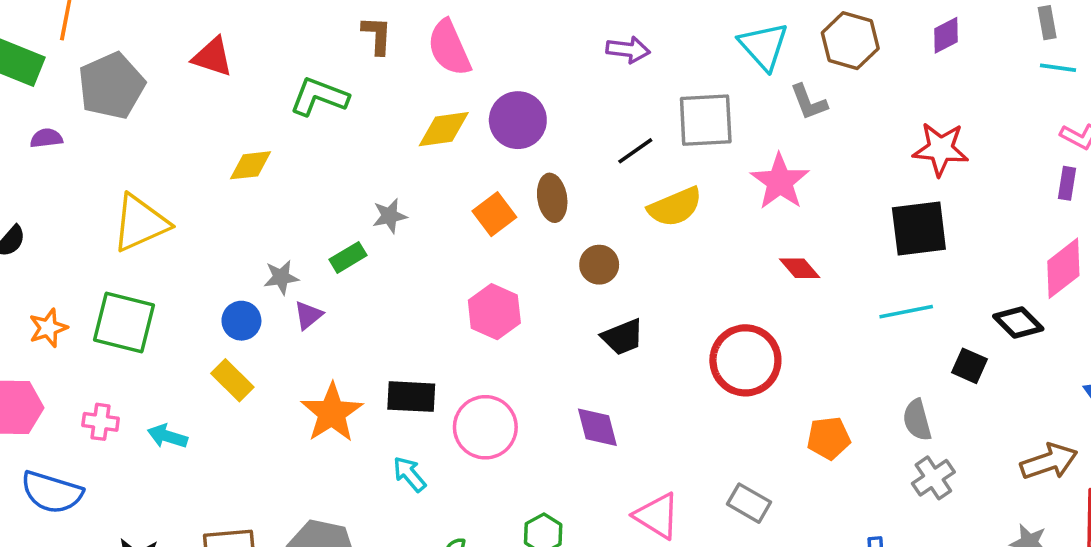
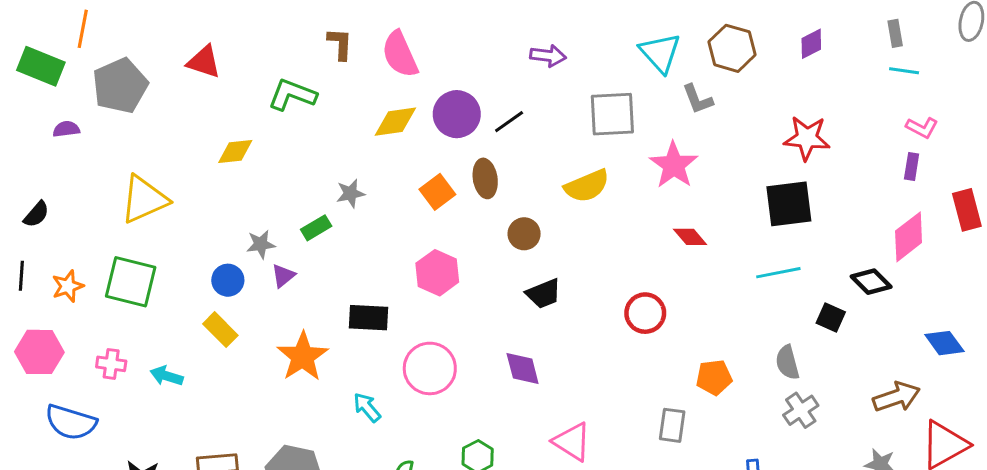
black line: (635, 151) -> (509, 122), moved
red circle: (745, 360) -> (645, 313), size x0.7
black rectangle: (411, 397) -> (368, 318), moved
gray rectangle: (749, 503) -> (672, 425), moved, turned 68

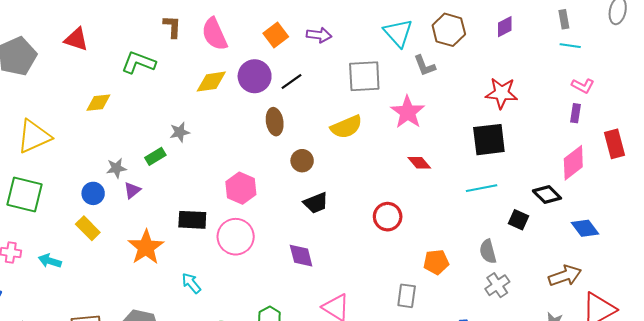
orange square: (437, 192) -> (276, 35), moved
blue diamond: (944, 343) -> (585, 228), moved
pink circle: (430, 368) -> (236, 237), moved

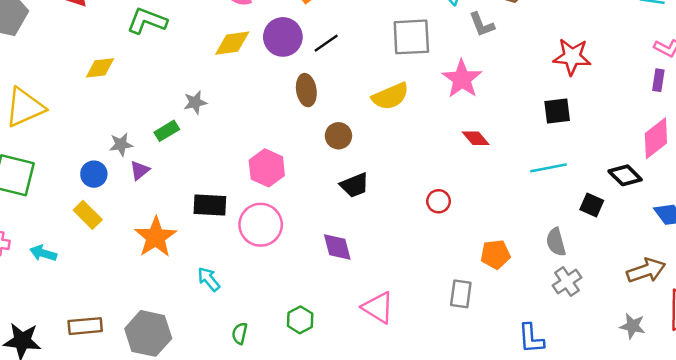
black square: (489, 140) -> (557, 111), size x0.7
red circle: (388, 217) -> (439, 201), size x0.7

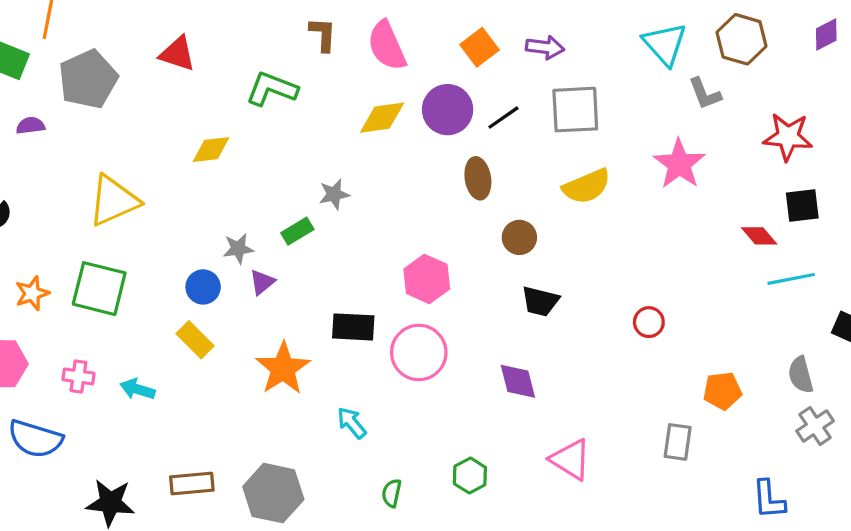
gray square: (411, 37) -> (575, 110), moved
red star: (572, 57) -> (788, 137), moved
red diamond: (476, 138) -> (759, 236), moved
black trapezoid: (355, 185) -> (540, 301), turned 36

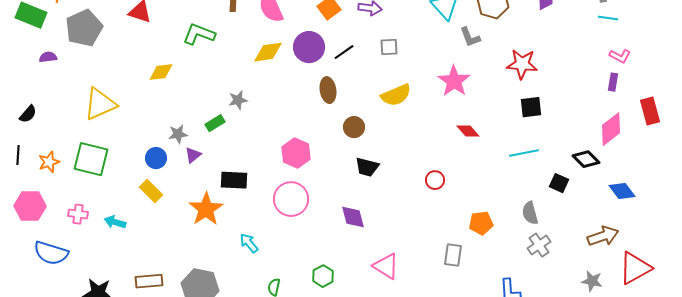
gray square: (575, 110) -> (389, 47), size x0.6
red diamond: (759, 236) -> (468, 131), moved
black rectangle: (353, 327) -> (234, 180), moved

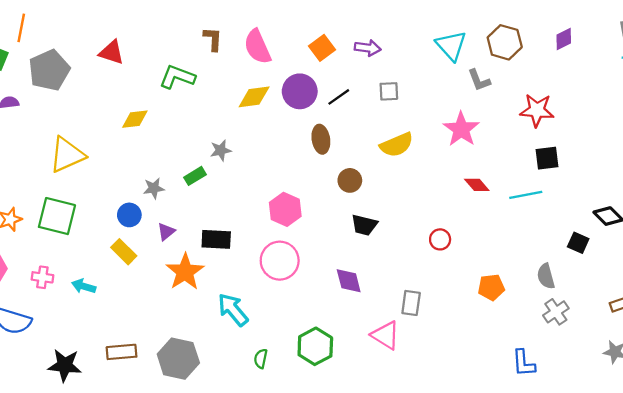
cyan line: (524, 153) -> (526, 195), moved
purple triangle: (193, 155) -> (166, 232), moved
cyan arrow: (249, 243) -> (233, 310), size x1.5
gray rectangle: (453, 255) -> (411, 303), moved
green hexagon: (323, 276) -> (315, 346), size x1.5

